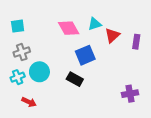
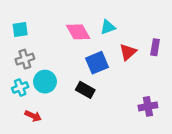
red triangle: (112, 35) -> (128, 52), moved

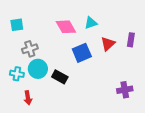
gray cross: (25, 59) -> (30, 49), moved
cyan cross: (20, 88) -> (17, 74), turned 32
black rectangle: (85, 90) -> (60, 77), moved
red arrow: (33, 116) -> (28, 98), turned 56

